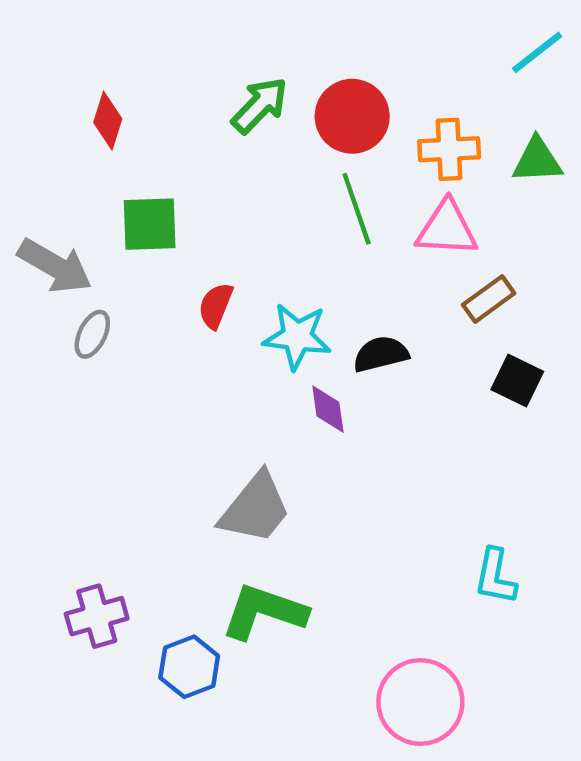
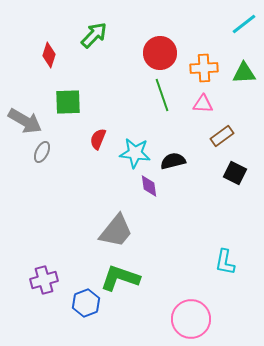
green arrow: (260, 105) -> (94, 35), moved
pink triangle: (447, 229) -> (203, 104), size x0.7

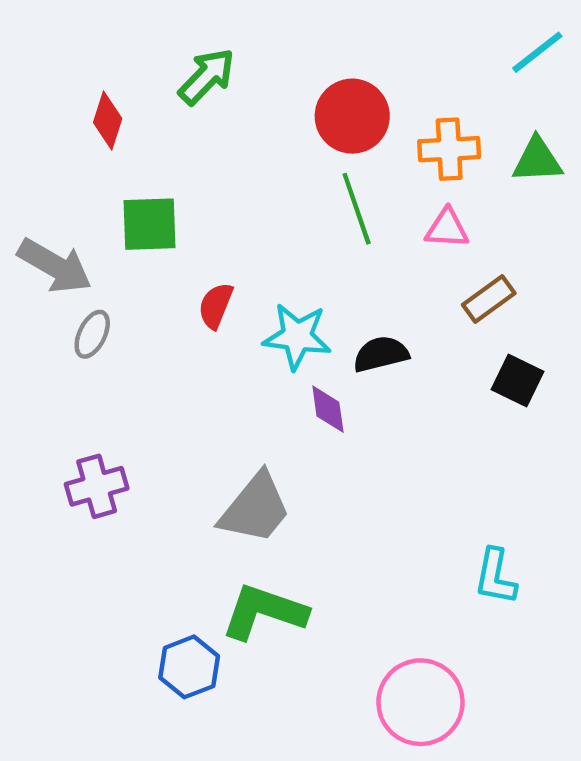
purple cross: (44, 280) -> (97, 486), moved

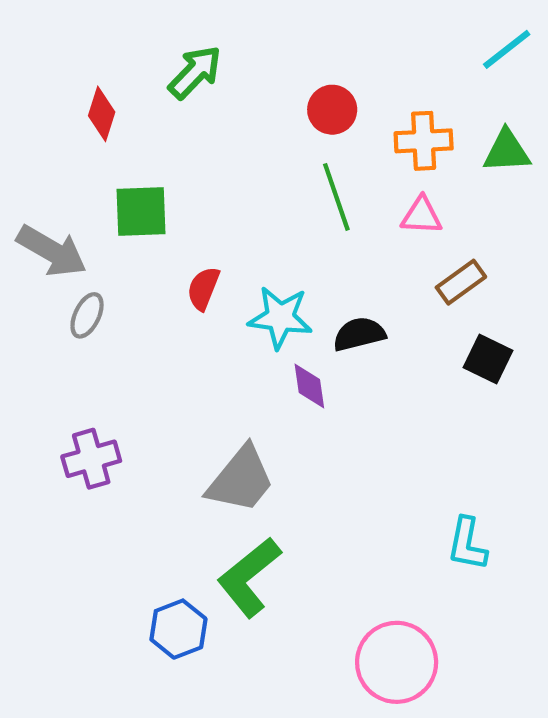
red circle: (352, 116) -> (332, 110), size x0.7
green L-shape: (264, 612) -> (249, 577), turned -58

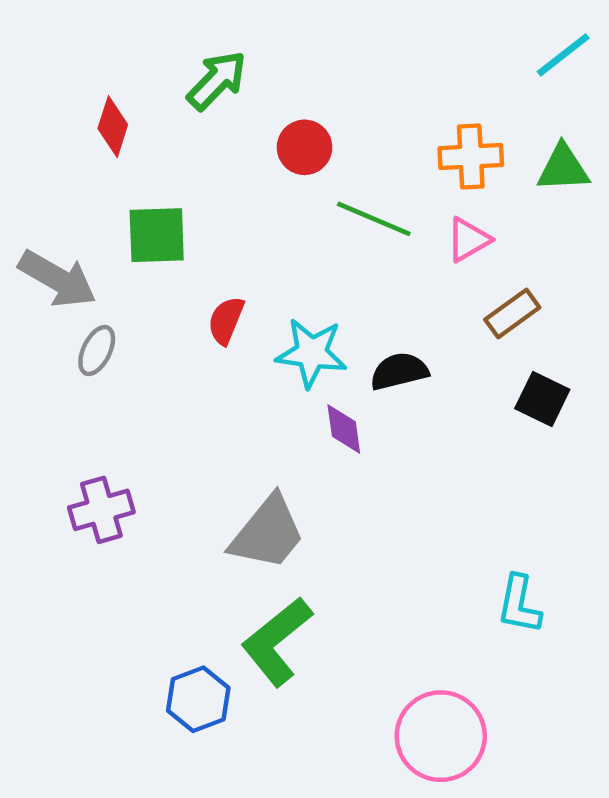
red circle: (332, 110) -> (304, 147), moved
green line: (336, 197) -> (374, 219), turned -48
pink triangle: (422, 216) -> (468, 240), turned -33

